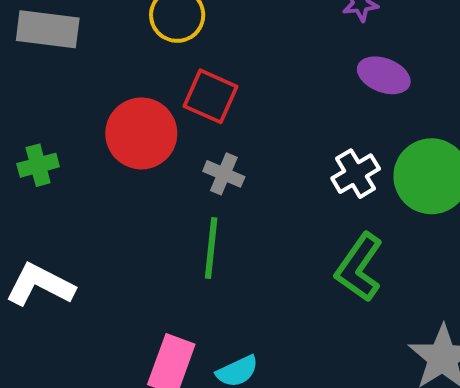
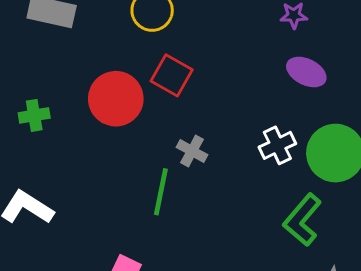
gray cross: (224, 174) -> (192, 151), moved
green L-shape: (359, 267) -> (302, 220), moved

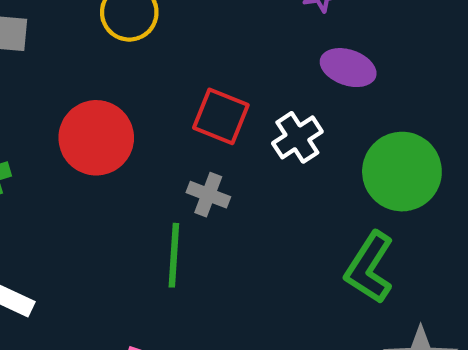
red square: (172, 75) -> (221, 116), moved
white cross: (277, 145) -> (297, 137), moved

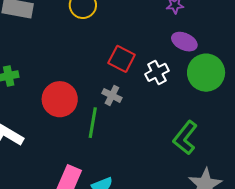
red circle: (96, 138) -> (60, 99), moved
green circle: (402, 172) -> (206, 73), moved

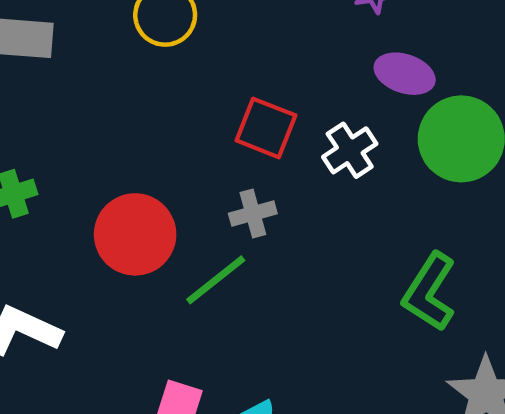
gray cross: (112, 95) -> (253, 213), turned -36
green line: (93, 123) -> (216, 280), turned 48

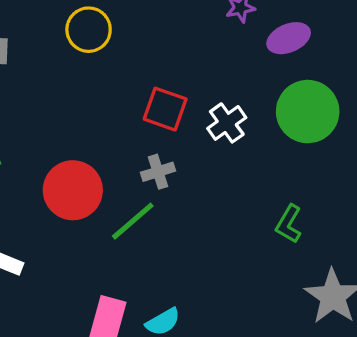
purple ellipse: (405, 74) -> (289, 38), moved, turned -39
green L-shape: (429, 292) -> (289, 224), size x0.7

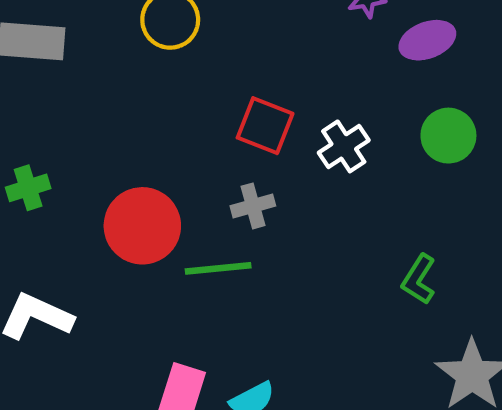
green circle: (308, 112) -> (448, 136), size x0.7
green line: (133, 221) -> (218, 268), turned 33

